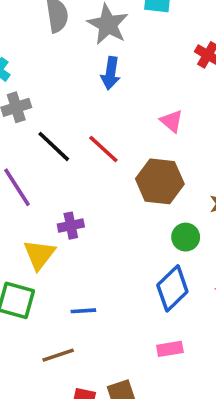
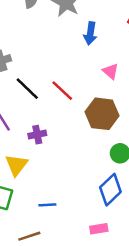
blue arrow: (111, 73) -> (90, 33), moved
purple cross: (71, 226) -> (37, 135), moved
pink rectangle: (170, 349) -> (99, 229), moved

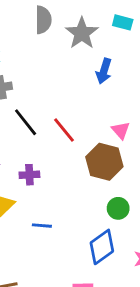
pink triangle: (111, 71) -> (121, 130), moved
blue line: (47, 205) -> (42, 226), moved

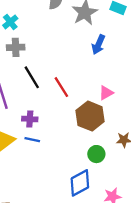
pink triangle: (121, 130) -> (106, 93), turned 35
blue line: (42, 226) -> (32, 140), moved

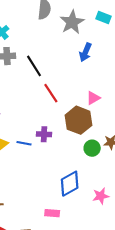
black line: (32, 77) -> (34, 66), moved
purple cross: (30, 119) -> (44, 134), moved
green circle: (96, 154) -> (92, 148), moved

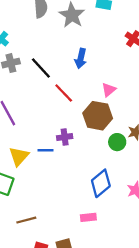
blue arrow: (85, 52) -> (81, 58), moved

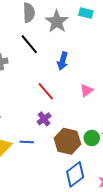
black line: (41, 68) -> (29, 44), moved
brown hexagon: (98, 116) -> (67, 141), moved
purple cross: (65, 137) -> (44, 119), moved, turned -32

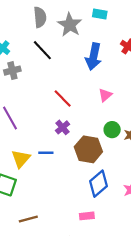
blue arrow: (63, 61) -> (94, 57), moved, size x1.4
green circle: (92, 138) -> (112, 130), moved

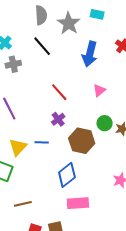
blue diamond: (99, 184) -> (67, 175), moved
pink rectangle: (87, 216) -> (78, 203), size x1.5

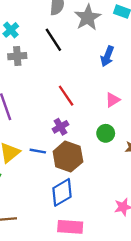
blue arrow: (90, 54) -> (107, 56), size x0.7
green circle: (105, 123) -> (106, 133), moved
brown hexagon: (82, 141) -> (68, 157), moved

